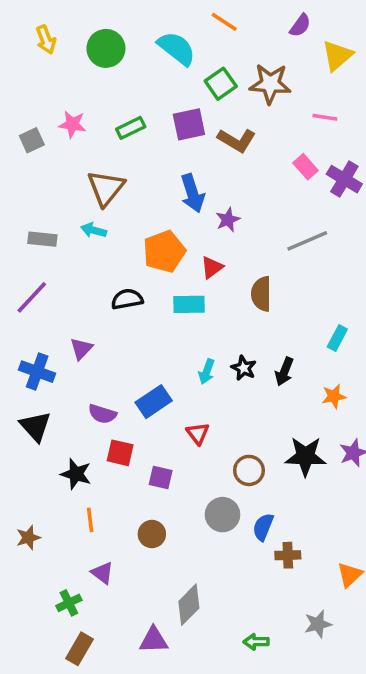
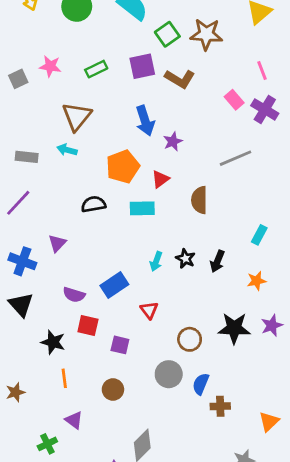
pink line: (325, 117) -> (262, 70), moved, turned 60

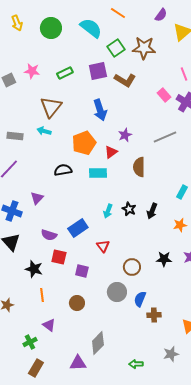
purple star: (173, 142) -> (125, 135), moved
black star: (234, 328) -> (164, 259), size x0.7

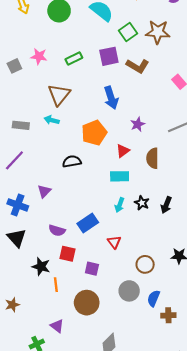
red triangle: (111, 152) -> (123, 151), moved
cyan rectangle: (98, 173) -> (120, 176), moved
orange line: (42, 295) -> (56, 285), moved
brown circle: (77, 303) -> (87, 303), size x1.5

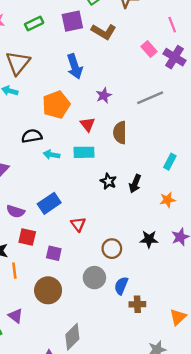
red triangle: (123, 151) -> (87, 124), turned -32
cyan arrow: (120, 205) -> (52, 155), moved, turned 80

